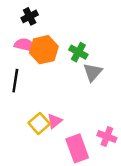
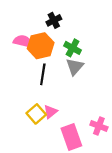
black cross: (30, 16) -> (54, 20), moved
gray triangle: (93, 72) -> (75, 67), moved
black line: (15, 81) -> (43, 74), moved

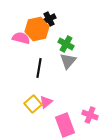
orange hexagon: (41, 46) -> (37, 29), moved

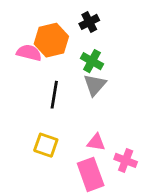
black cross: (49, 19) -> (89, 22), moved
pink triangle: (46, 102) -> (96, 142), moved, turned 48
yellow square: (33, 104) -> (46, 145), turned -30

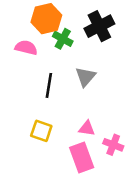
black cross: (89, 22) -> (99, 26), moved, size x1.6
orange hexagon: (51, 40) -> (46, 19), moved
green cross: (92, 61) -> (63, 39), moved

